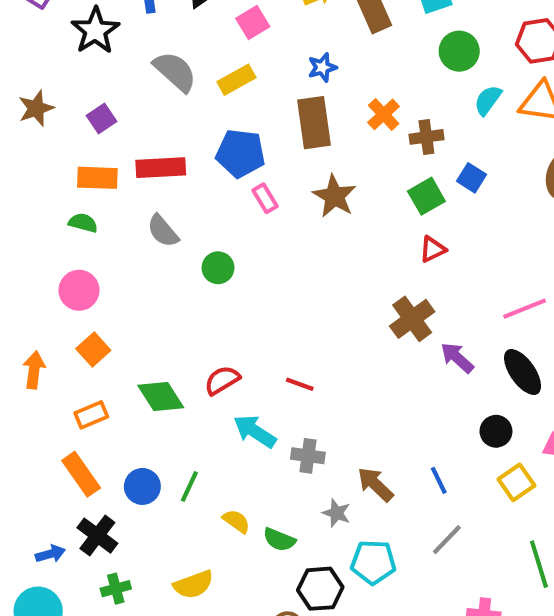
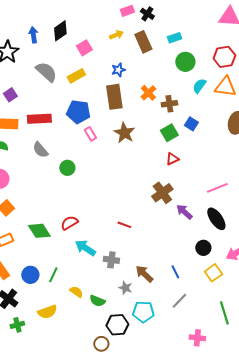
red line: (300, 384) -> (124, 225), moved
yellow semicircle: (193, 585) -> (47, 312), moved

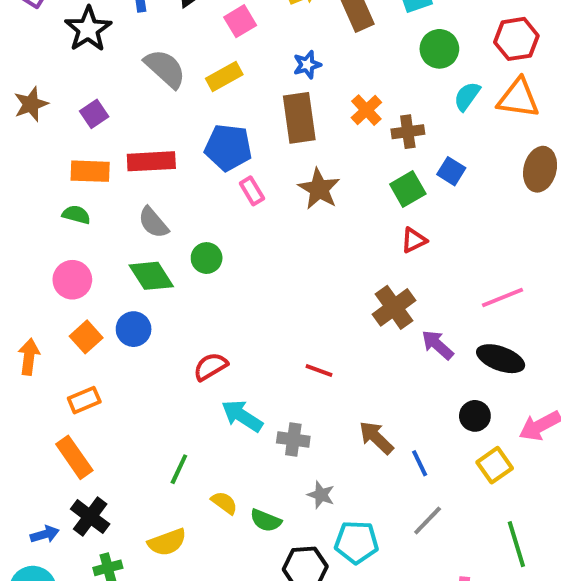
black ellipse: (216, 219) -> (501, 359), turned -35
green diamond: (39, 231) -> (151, 276), moved
brown arrow: (144, 274) -> (376, 438), moved
blue circle: (30, 275) -> (134, 329), moved

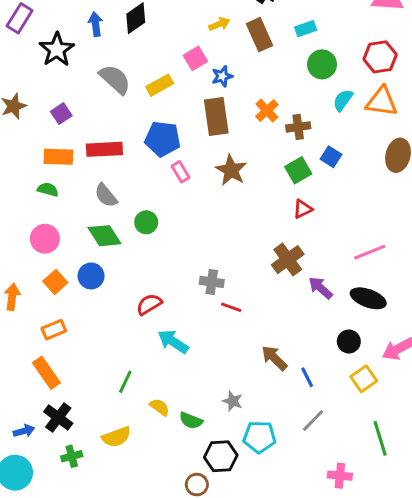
pink square: (240, 21) -> (195, 58), moved
gray cross: (293, 440) -> (212, 282), moved

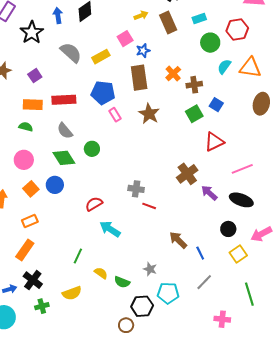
red hexagon: (380, 57) -> (237, 30), moved
red triangle: (303, 209) -> (214, 142), moved, size x1.5
orange rectangle: (46, 373) -> (25, 250), turned 70

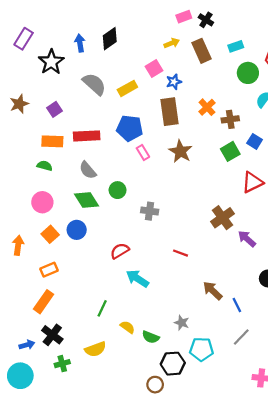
gray cross: (136, 189) -> (150, 211), moved

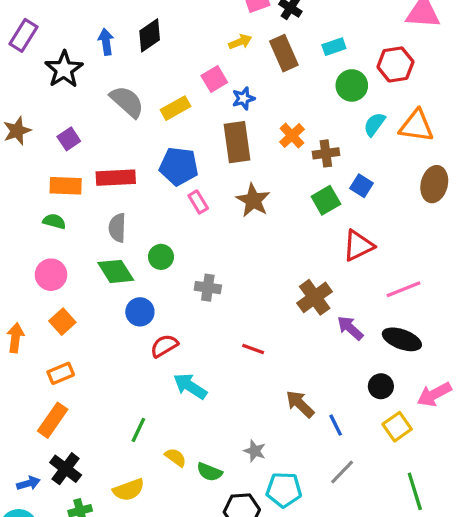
gray semicircle: (88, 170) -> (117, 228), turned 42
blue circle: (77, 230) -> (140, 312), moved

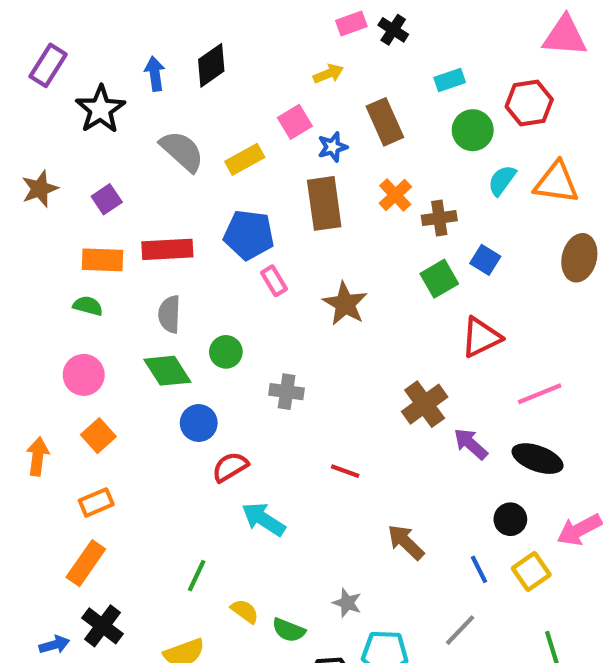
brown rectangle: (284, 53) -> (385, 122), moved
brown star: (253, 200) -> (345, 304), moved
blue line: (336, 425) -> (479, 569), moved

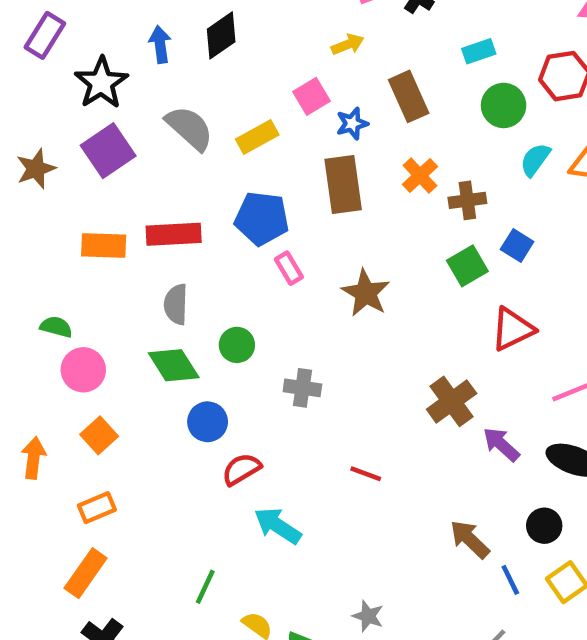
purple square: (107, 199) -> (108, 151), moved, size x1.6
green semicircle: (88, 306) -> (56, 327), moved
brown arrow: (406, 542) -> (470, 539), moved

